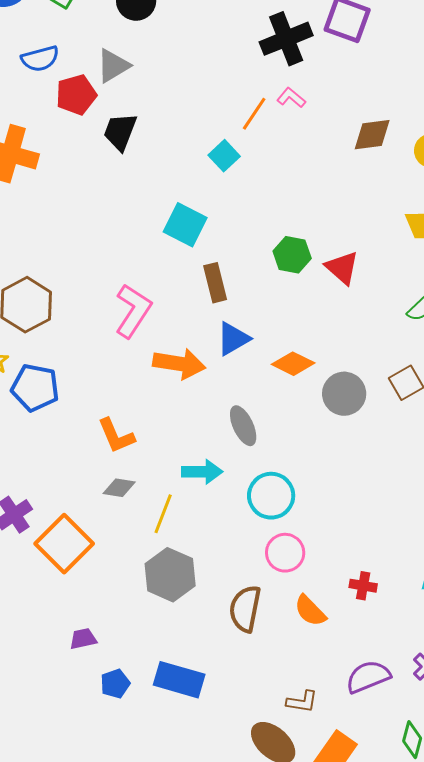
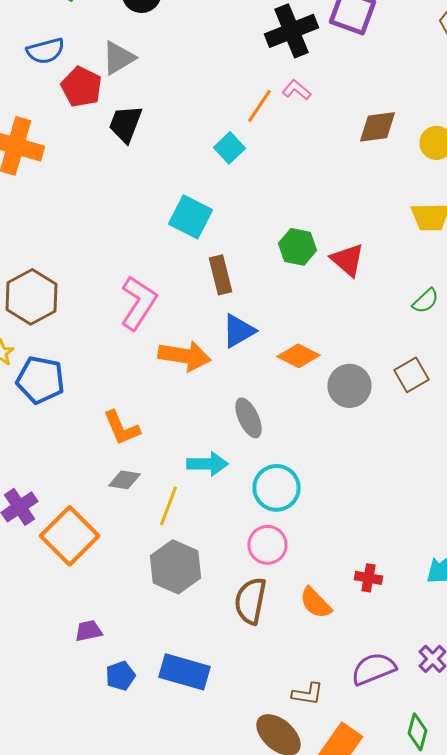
red pentagon: (76, 95) -> (82, 87), turned -30
pink circle: (285, 553) -> (268, 545), moved

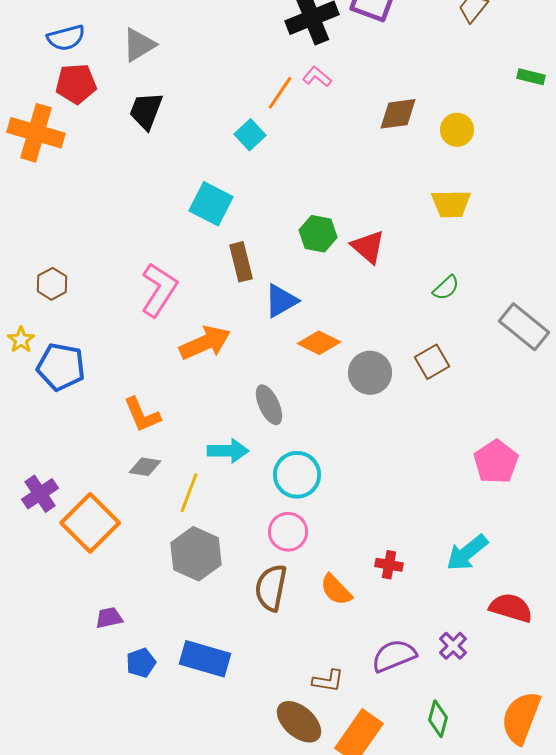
red pentagon: (82, 87) -> (76, 84), moved, turned -30
brown hexagon: (32, 297) -> (52, 284), size x0.6
blue triangle: (238, 331) -> (281, 301), moved
orange arrow: (184, 356) -> (205, 343), turned -33

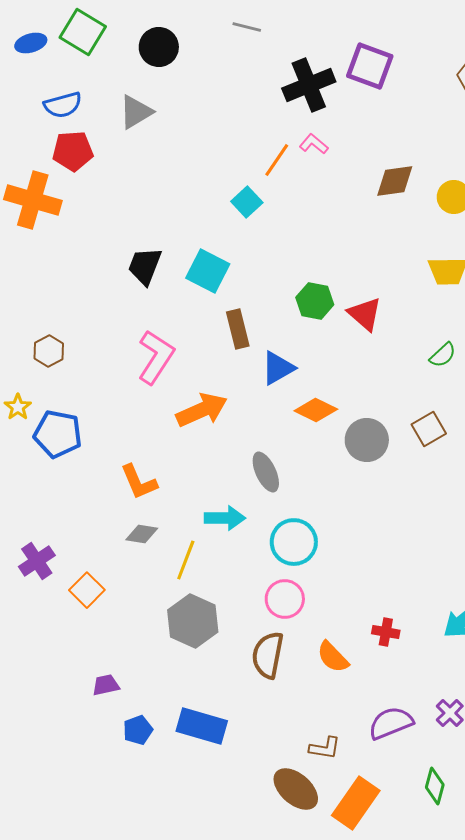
black trapezoid: (146, 111) -> (145, 266), moved
orange square: (90, 523) -> (87, 590), size x0.6

